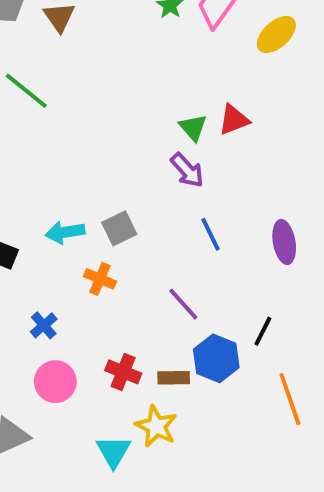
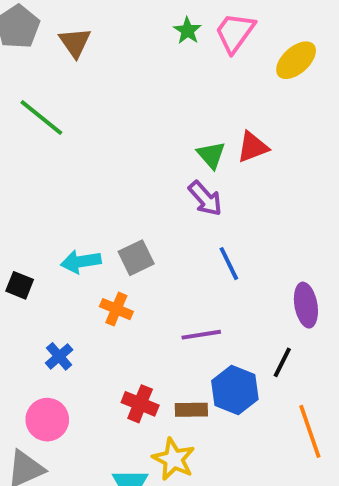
purple ellipse: (284, 242) -> (306, 305), moved
purple line: (183, 304) -> (201, 335), turned -57
pink circle: (55, 382) -> (47, 420), moved

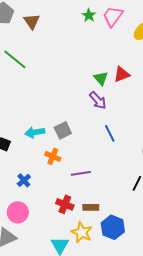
purple line: (201, 335) -> (81, 173), moved
blue hexagon: (235, 390) -> (113, 227), moved

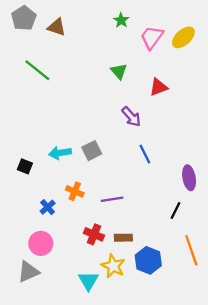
pink trapezoid: (113, 16) -> (152, 37), moved
brown triangle: (32, 21) -> (57, 27), turned -36
green triangle: (101, 78) -> (119, 71), moved
orange cross: (53, 156) -> (75, 191), moved

